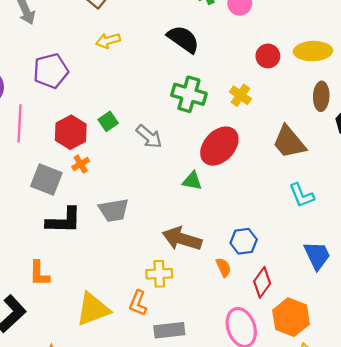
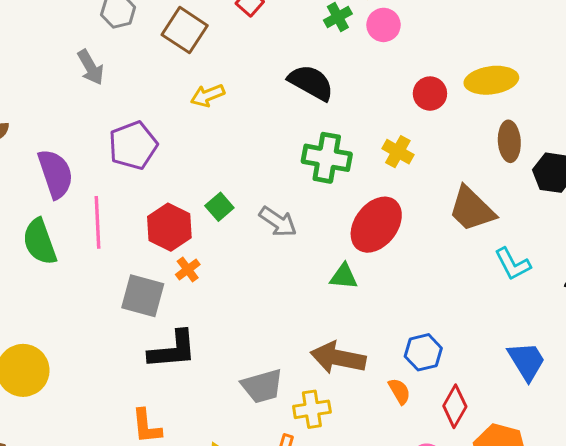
cyan L-shape: (302, 195) -> (513, 264), moved
gray trapezoid: (114, 210) -> (262, 386), moved

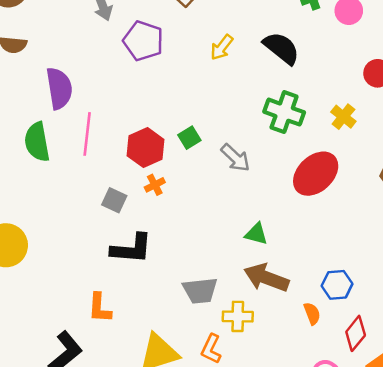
yellow arrow: (208, 95) -> (222, 47), moved, turned -40
purple pentagon: (133, 145) -> (143, 41), moved, turned 30
green triangle: (344, 277) -> (256, 234), moved
gray square: (143, 296) -> (114, 200), size x0.7

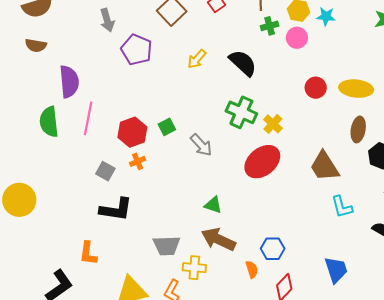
yellow cross: (343, 117) -> (273, 124), moved

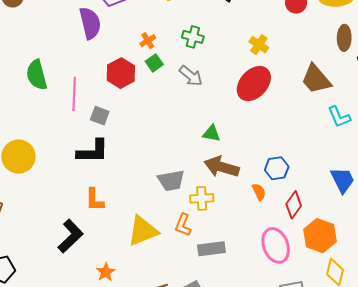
purple semicircle: (69, 82) -> (90, 23), moved
green cross: (241, 112) -> (193, 37), moved, size x0.7
pink line: (88, 118) -> (74, 94), moved
orange cross: (138, 161) -> (148, 41), moved
black L-shape: (116, 209) -> (93, 151), moved

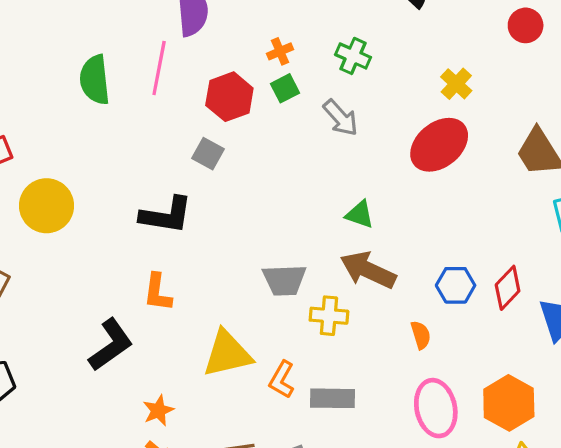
pink line: (74, 94) -> (159, 68), moved
gray square: (100, 116) -> (208, 154), moved
orange semicircle: (259, 192) -> (421, 335), moved
red diamond: (294, 205) -> (508, 288), moved
orange L-shape: (183, 225) -> (282, 380), moved

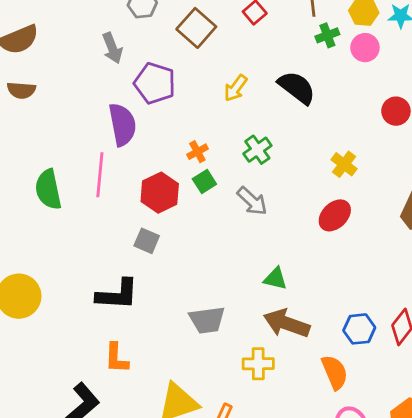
green cross: (353, 56) -> (257, 150), turned 36
red ellipse: (439, 145) -> (335, 215), size x0.7
gray trapezoid: (284, 280) -> (207, 320), moved
orange semicircle: (421, 335) -> (335, 372), size x1.5

